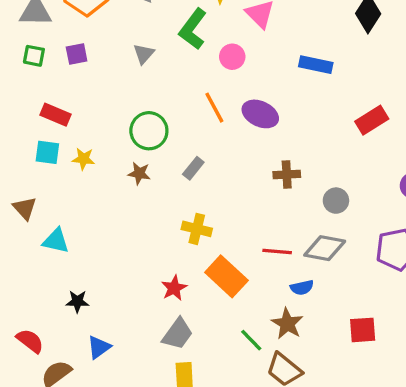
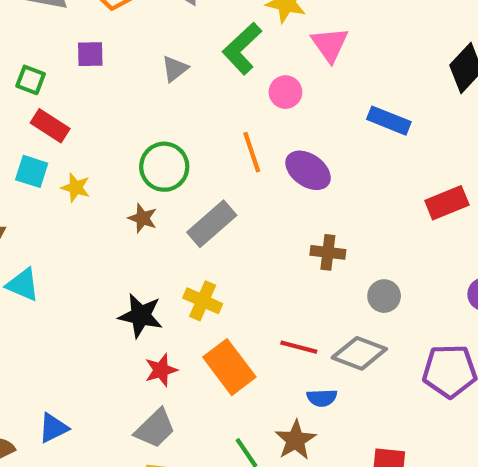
green square: (34, 56) -> (31, 80), moved
gray rectangle: (193, 168) -> (212, 224), size x1.6
black star: (77, 301) -> (141, 316), moved, size x1.5

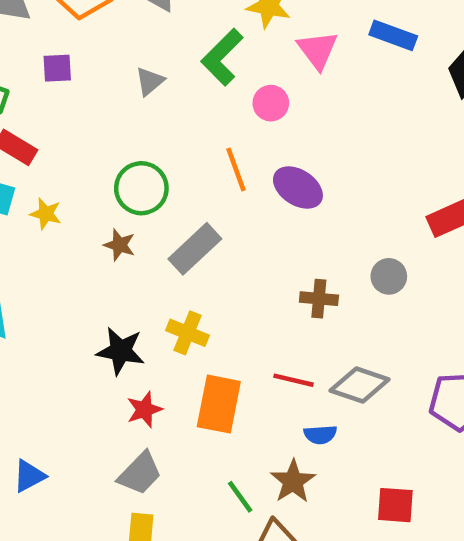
blue rectangle: (389, 121) -> (393, 35), moved
brown cross: (328, 252) -> (319, 299), moved
gray circle: (384, 296) -> (389, 276), moved
orange rectangle: (229, 367) -> (219, 404), turned 50

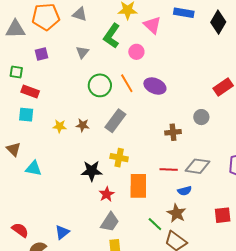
green circle: (141, 188) -> (100, 85), moved
yellow star: (46, 214) -> (60, 126), moved

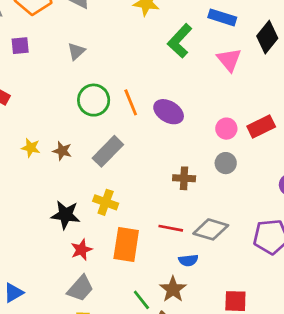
pink triangle: (152, 25) -> (229, 60), moved
green L-shape: (112, 36) -> (180, 41), moved
pink circle: (136, 52) -> (226, 129), moved

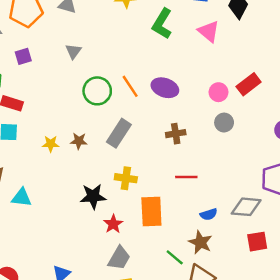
brown cross: (184, 178) -> (176, 134), moved
red line: (171, 228) -> (186, 177), moved
gray diamond: (211, 229) -> (246, 207), moved

